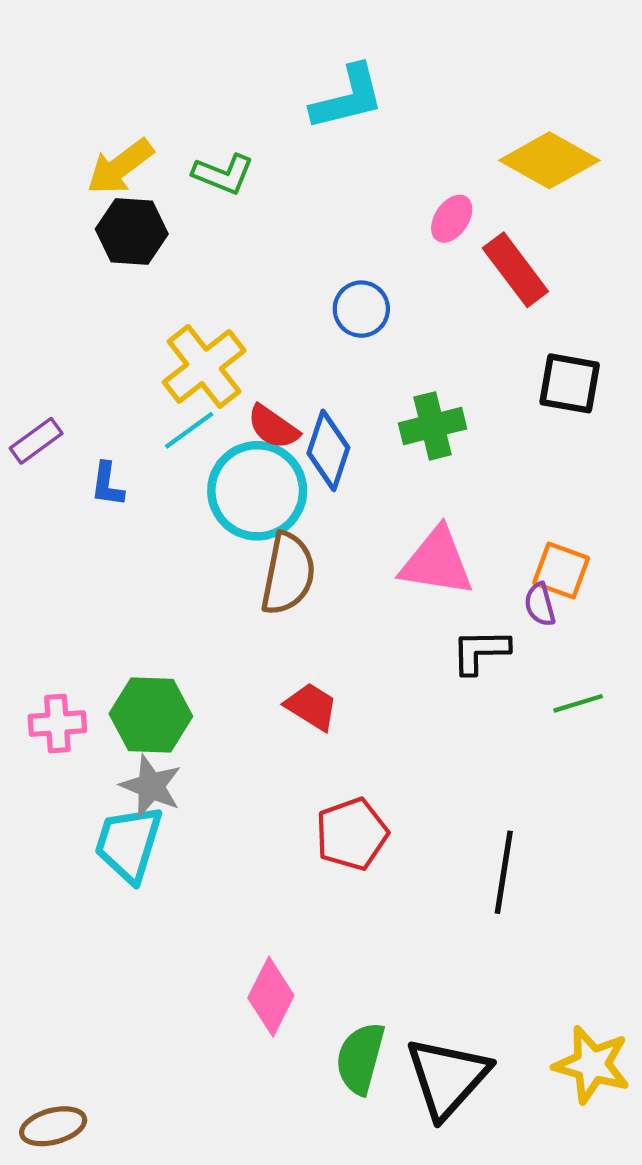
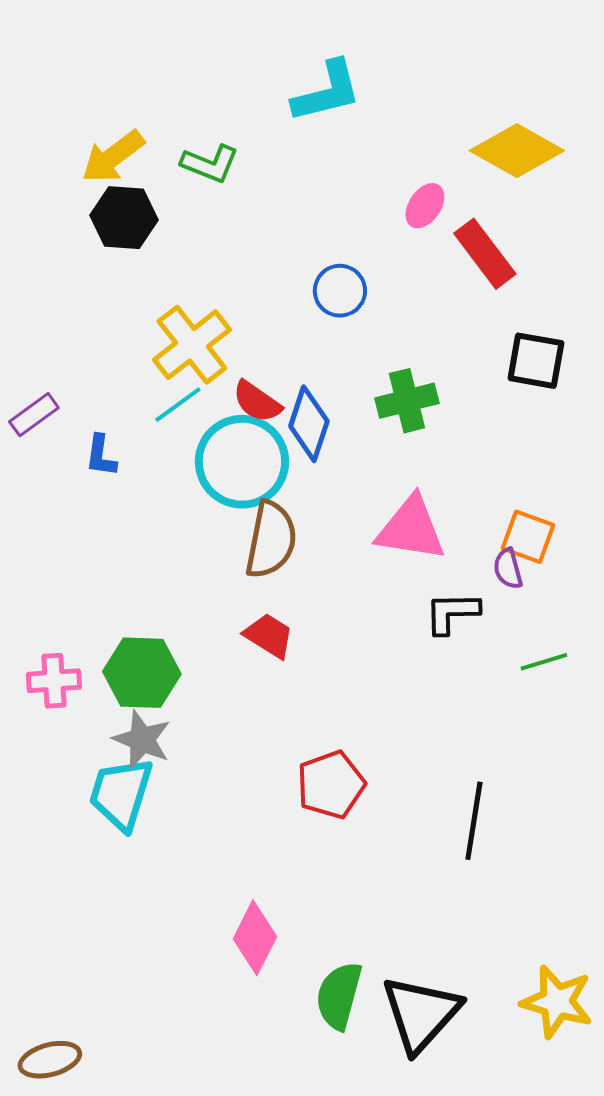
red trapezoid: (311, 706) -> (269, 636), moved

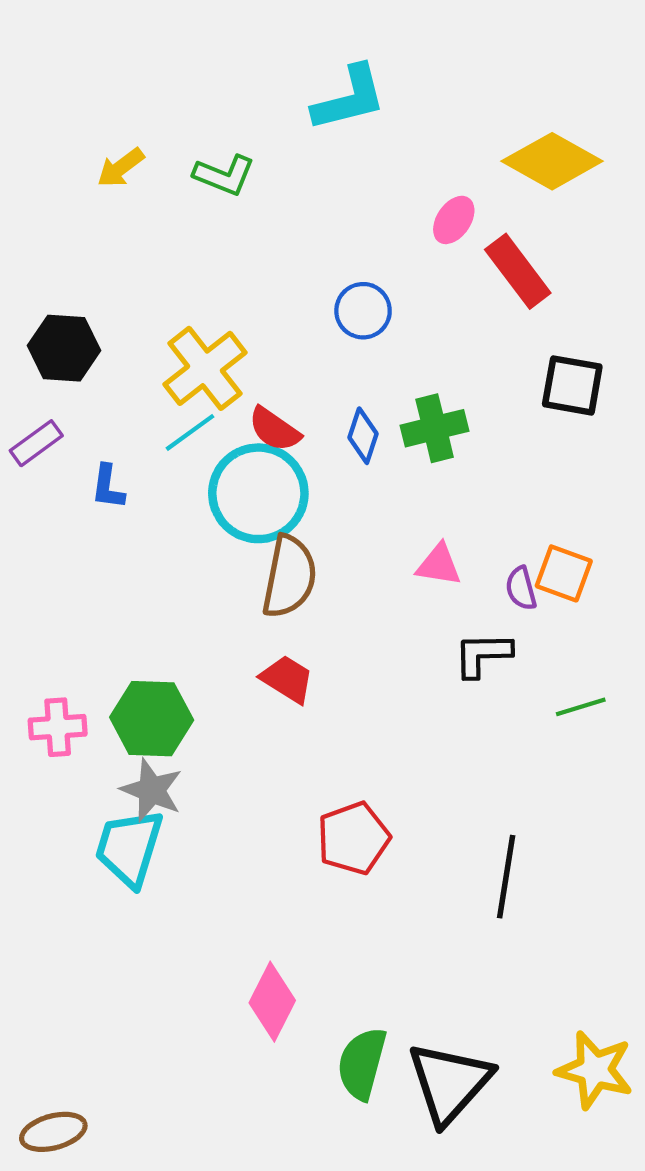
yellow arrow: (113, 157) -> (121, 168), size x0.7
black hexagon: (124, 218) -> (64, 348), moved
blue diamond: (309, 424) -> (363, 436), moved, size x0.7
pink triangle: (411, 529) -> (439, 565), size x0.6
purple semicircle: (508, 569) -> (521, 588), moved

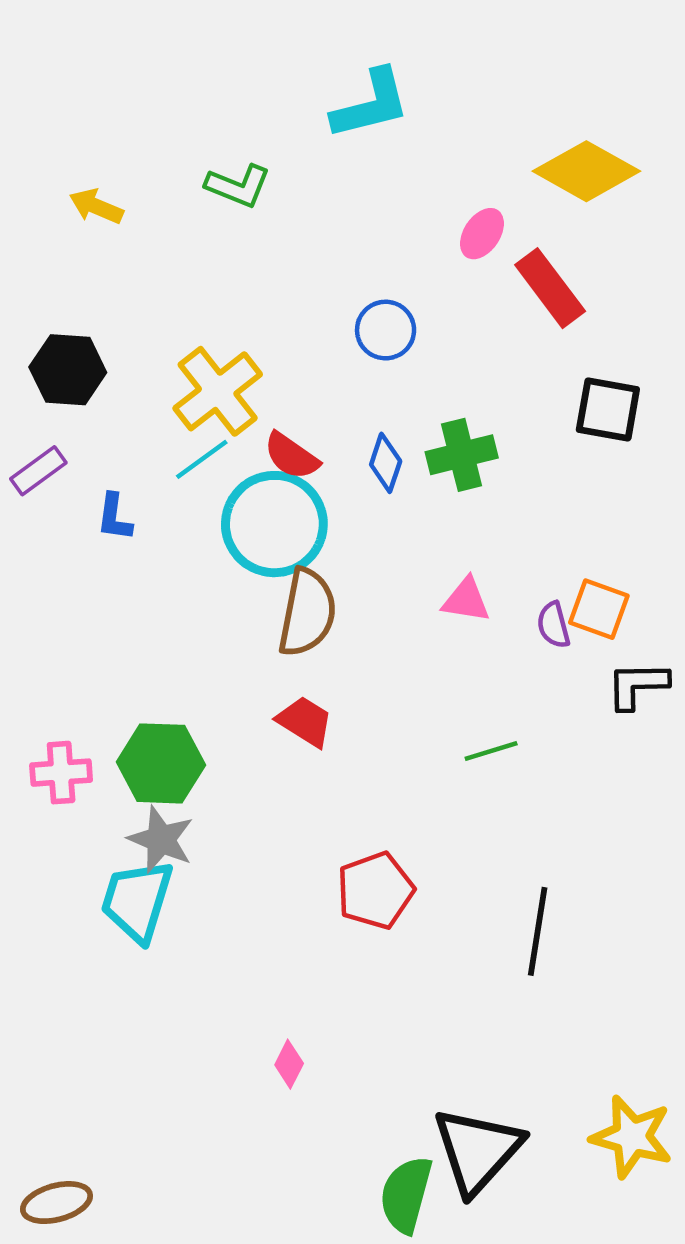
yellow arrow: (121, 168) -> (96, 206), moved, turned 60
black L-shape: (483, 655) -> (637, 685), moved
green line: (581, 707) -> (491, 751), moved
pink diamond: (272, 1002) -> (289, 1064), size x0.6
green semicircle: (362, 1064) -> (406, 1195), moved

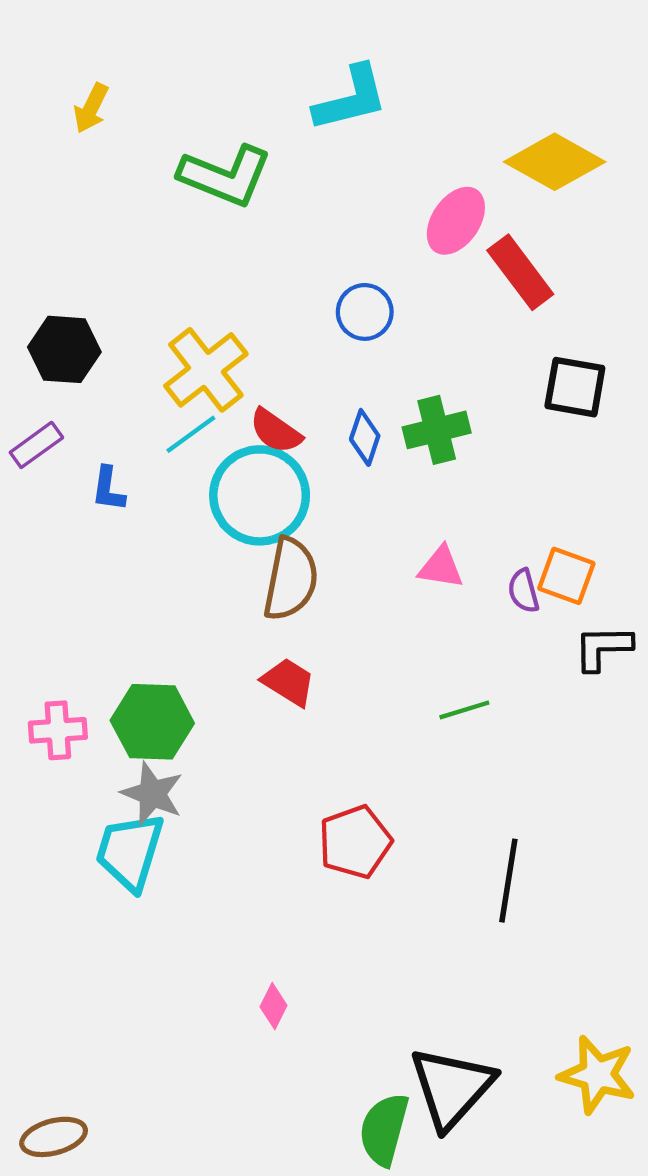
green L-shape: (238, 186) -> (225, 176), size x1.5
yellow arrow: (96, 206) -> (91, 108), moved, turned -87
pink ellipse: (482, 234) -> (456, 221), size x1.4

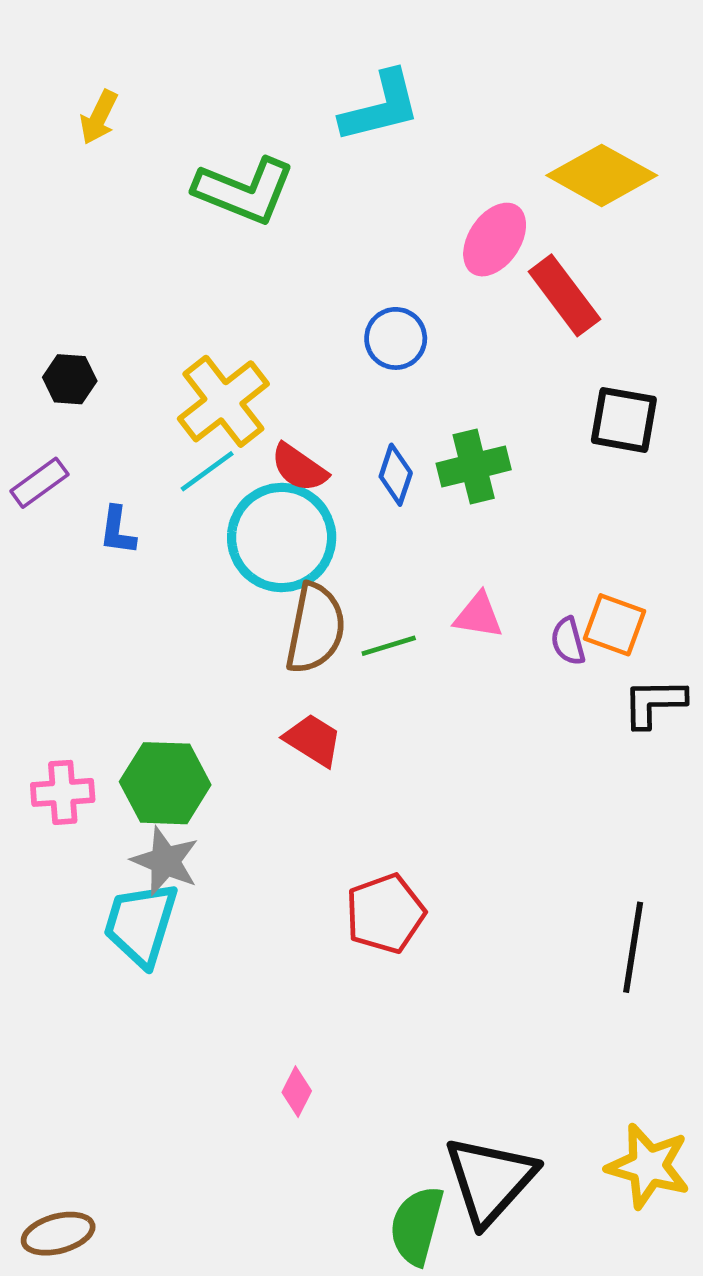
black hexagon: (64, 349) -> (70, 379), size x0.7
green line: (464, 710) -> (389, 646), moved
black line: (508, 881) -> (633, 947), moved

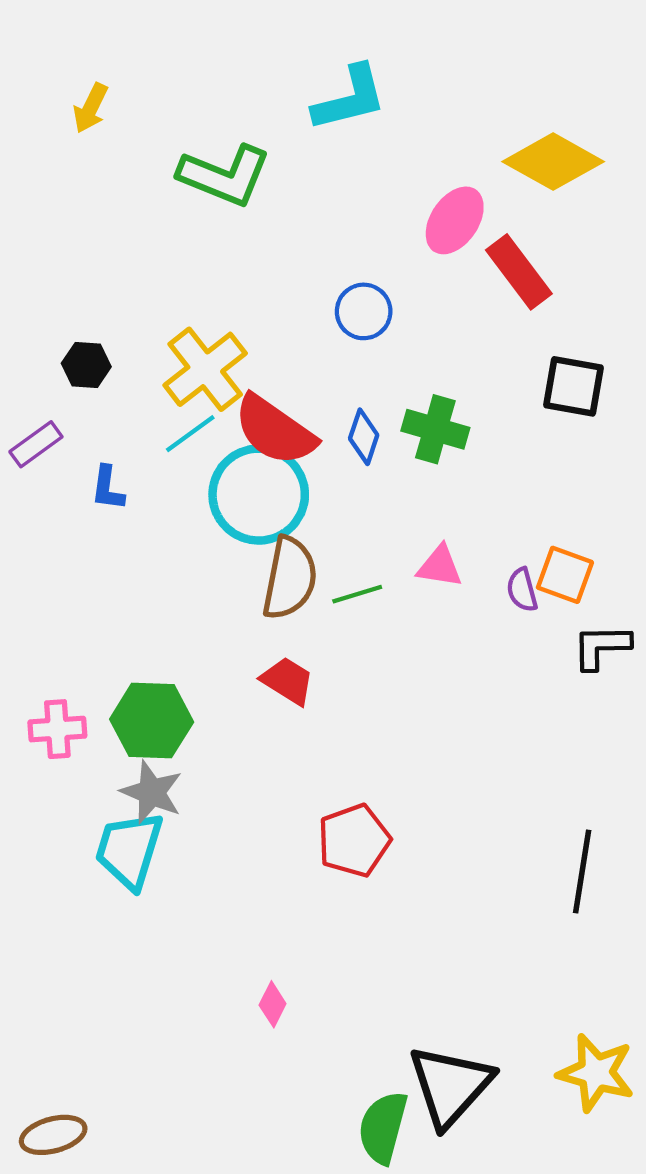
black hexagon: (70, 379) -> (86, 365), moved
green cross: (474, 467) -> (435, 429), turned 30
red semicircle: (299, 468) -> (275, 430), size x1.6

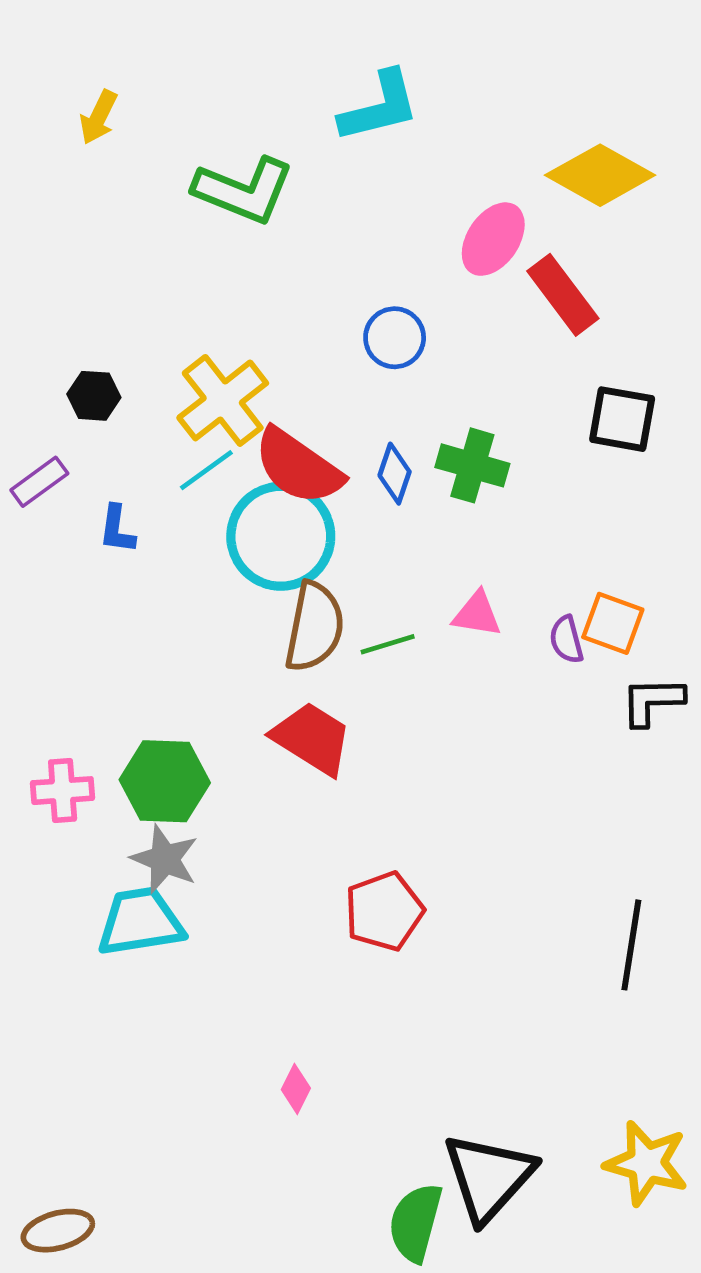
red trapezoid: (288, 681) -> (312, 738), size x1.4
cyan trapezoid: (129, 850) -> (140, 922), turned 64

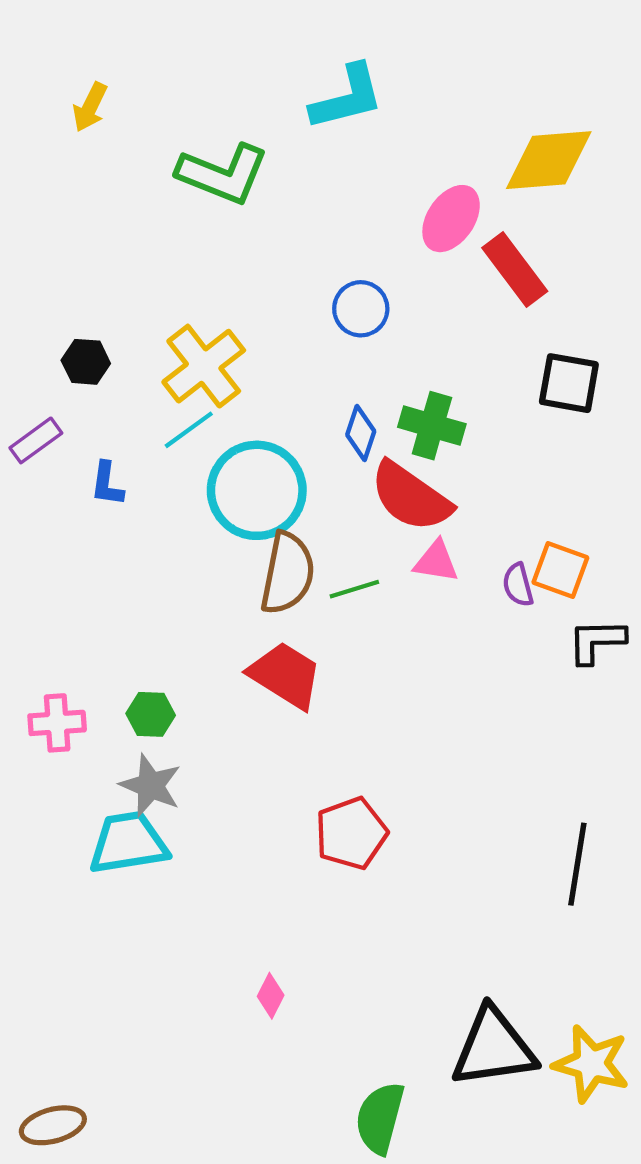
yellow diamond: (600, 175) -> (549, 160), turned -34
red semicircle: (298, 467) -> (411, 497), moved
green hexagon: (165, 781) -> (151, 714), size x0.6
black triangle: (489, 1177) -> (494, 1048), moved, turned 40

